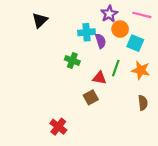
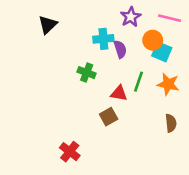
orange circle: (120, 29) -> (153, 40), moved

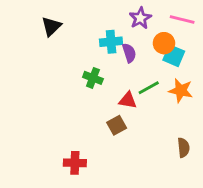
green line: (138, 82) -> (149, 88), turned 42
brown semicircle: (171, 123) -> (183, 148), moved
red cross: (70, 152) -> (75, 163), turned -36

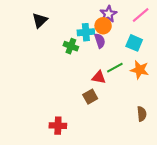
pink line: (182, 19) -> (141, 15), turned -54
orange circle: (164, 43) -> (103, 26), moved
green cross: (93, 78) -> (71, 46), moved

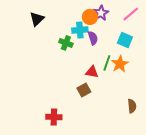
orange circle: (103, 26) -> (90, 17), moved
green line: (115, 68) -> (107, 63), turned -42
orange star: (140, 70) -> (120, 64), moved, turned 30

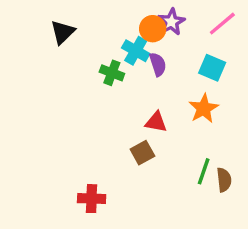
cyan cross: (80, 30) -> (136, 51), turned 35
green line: (107, 63) -> (204, 171), moved

